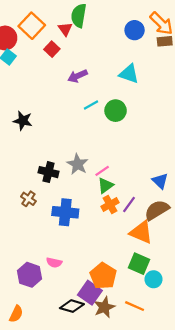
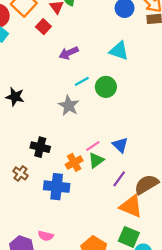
gray star: (78, 164) -> (69, 106), moved
blue triangle: (160, 181) -> (120, 145), moved
orange cross: (110, 204) -> (74, 162), moved

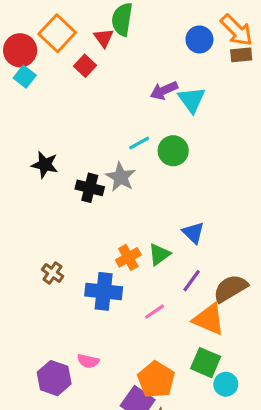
cyan triangle: (119, 51) -> (192, 100), turned 35
purple arrow: (69, 53) -> (164, 90), moved
pink line: (93, 146) -> (155, 312), moved
black cross: (40, 147) -> (90, 188), moved

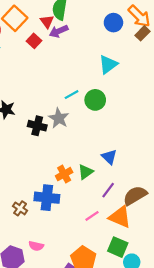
brown rectangle: (241, 55) -> (142, 33), turned -40
purple arrow: (164, 90) -> (59, 31), moved
cyan triangle: (192, 100) -> (108, 64), turned 30
brown cross: (53, 273) -> (20, 208), moved
pink line: (155, 312) -> (92, 216), moved

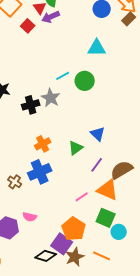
cyan triangle: (108, 64) -> (97, 48), turned 36
black cross: (37, 126) -> (31, 105), turned -30
orange cross: (64, 174) -> (43, 144), moved
blue cross: (47, 198) -> (40, 172), turned -30
pink line: (92, 216) -> (82, 197), moved

